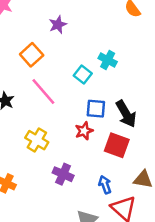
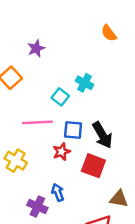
pink line: (43, 92) -> (37, 122), moved, turned -52
purple cross: (63, 174) -> (37, 206), moved
blue arrow: (105, 185) -> (58, 192), moved

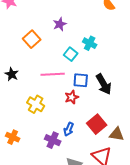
purple star: (36, 48) -> (60, 24), moved
red square: (93, 166) -> (97, 124), moved, turned 30
blue arrow: (58, 192) -> (69, 129), turned -136

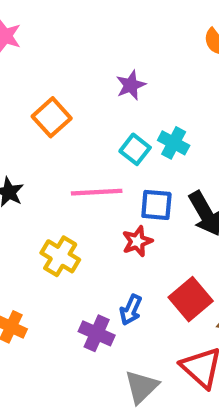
purple star: (60, 24) -> (131, 85), moved
cyan cross: (90, 43) -> (174, 143), moved

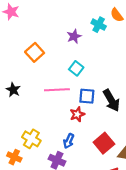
cyan cross: (174, 143) -> (99, 25), moved
yellow cross: (60, 256) -> (31, 139), moved
blue arrow: (131, 310) -> (69, 141), moved

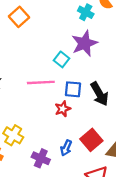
purple star: (74, 36) -> (84, 43), moved, size x1.6
orange square: (35, 52) -> (19, 17), moved
blue arrow: (69, 141) -> (66, 148), moved

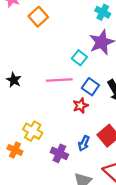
blue square: (73, 89) -> (90, 87), turned 30

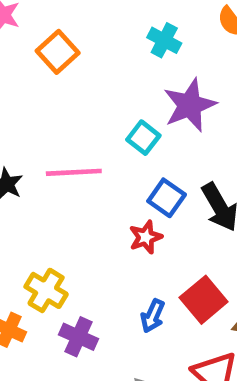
cyan cross: (103, 12) -> (164, 40), moved
pink line: (59, 80) -> (74, 172), moved
purple cross: (59, 153) -> (79, 337), moved

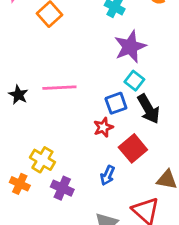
cyan square: (143, 138) -> (134, 81), moved
blue square: (167, 198) -> (116, 103), turned 35
red square: (204, 300) -> (133, 148), moved

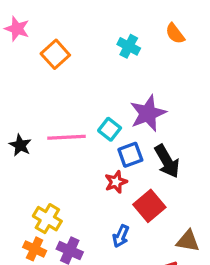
purple star: (130, 47) -> (148, 113), moved
cyan square: (134, 81) -> (110, 129), moved
orange cross: (20, 184) -> (35, 249), moved

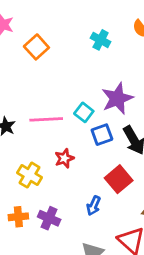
red star: (116, 182) -> (64, 158), moved
yellow cross: (47, 219) -> (30, 175), moved
orange cross: (35, 249) -> (18, 217), turned -30

